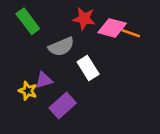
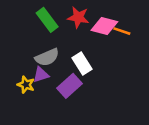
green rectangle: (28, 21) -> (47, 20), moved
gray semicircle: (61, 47) -> (47, 57), moved
purple rectangle: (63, 106) -> (70, 86), moved

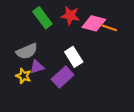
gray semicircle: (47, 57) -> (27, 51), moved

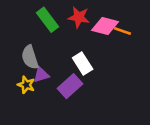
gray semicircle: (27, 51) -> (30, 57), turned 95

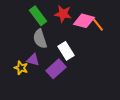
orange line: (123, 31) -> (98, 25), turned 32
gray semicircle: (30, 57) -> (40, 39), moved
purple triangle: (41, 75) -> (33, 60), turned 32

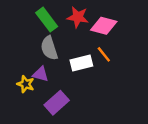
orange line: (98, 25) -> (104, 54), moved
white rectangle: (66, 51) -> (81, 63), turned -72
purple rectangle: (56, 69) -> (57, 103), moved

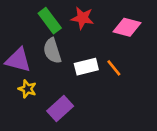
pink diamond: (104, 26) -> (127, 27), moved
orange line: (104, 54) -> (114, 68), moved
purple triangle: (40, 74) -> (18, 60), moved, size x1.5

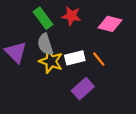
purple triangle: (18, 60) -> (16, 52), turned 30
yellow star: (27, 89) -> (51, 61), moved, size x1.5
purple rectangle: (60, 109) -> (83, 89), moved

